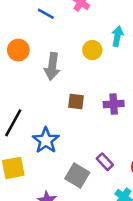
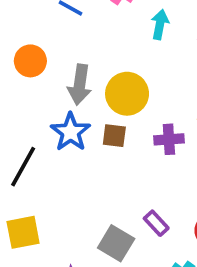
cyan arrow: (117, 36) -> (160, 24), moved
yellow circle: (92, 50) -> (127, 94), moved, size x1.5
blue star: (46, 140) -> (70, 132), moved

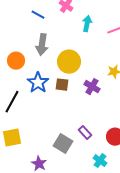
orange circle: (30, 61) -> (16, 61), moved
gray arrow: (80, 85) -> (42, 45), moved
purple cross: (169, 139) -> (92, 87), turned 35

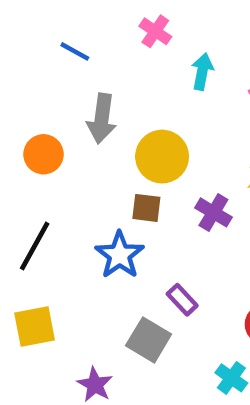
blue line: (38, 15) -> (75, 51), moved
blue star: (38, 83) -> (120, 255), moved
purple rectangle: (85, 133) -> (182, 300), moved

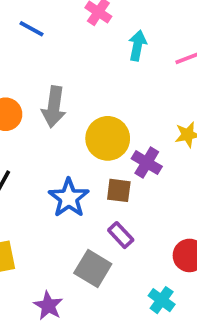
gray arrow: (102, 119) -> (54, 107), moved
yellow circle: (162, 157) -> (108, 138), moved
brown square: (146, 208) -> (119, 190), moved

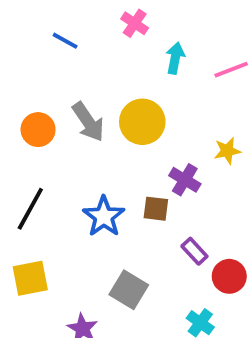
gray arrow: (54, 107) -> (88, 122), turned -42
yellow circle: (108, 138) -> (142, 122), moved
purple rectangle: (121, 235) -> (194, 251), moved

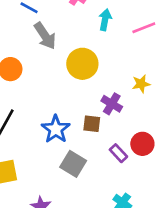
gray arrow: (88, 122) -> (45, 36), moved
red circle: (229, 276) -> (142, 144), moved
gray square: (129, 290) -> (73, 164), moved

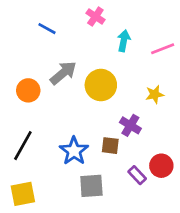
gray arrow: (45, 36) -> (63, 73), moved, turned -96
yellow star: (141, 84) -> (155, 94), moved
gray square: (73, 164) -> (91, 186), turned -35

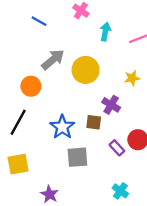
orange circle: (28, 90) -> (31, 86), moved

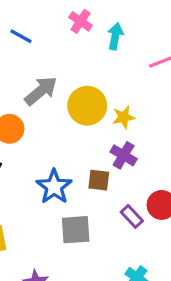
cyan arrow: (105, 32) -> (115, 36), moved
yellow star: (132, 78) -> (124, 117), moved

